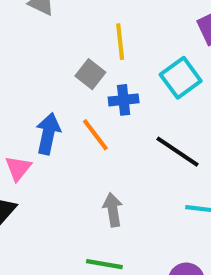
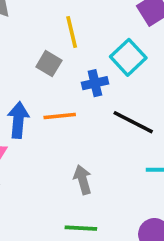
blue cross: (124, 100) -> (95, 83), moved
orange line: (95, 135) -> (60, 116), turned -52

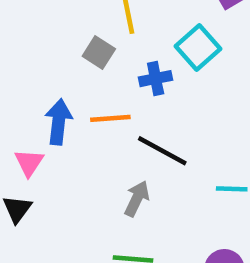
black line: (133, 122) -> (162, 151), moved
gray arrow: (83, 180) -> (137, 199), turned 40

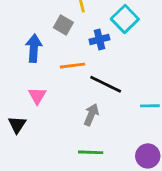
blue arrow: (59, 122) -> (34, 48), moved
pink triangle: (29, 163) -> (37, 96), moved

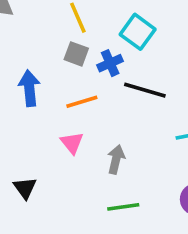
gray square: (63, 25) -> (76, 54), moved
black line: (106, 84) -> (145, 90), moved
pink triangle: (37, 96) -> (72, 143), moved

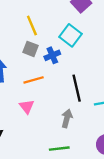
black line: (145, 90) -> (77, 88), moved, turned 60
gray arrow: (116, 159) -> (67, 118), moved

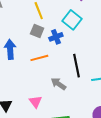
pink triangle: (27, 107) -> (35, 102), moved
gray arrow: (67, 118) -> (59, 84), moved, turned -70

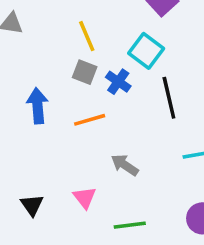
blue cross: (56, 37) -> (118, 82), turned -32
black line: (76, 66) -> (169, 98), moved

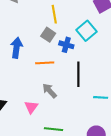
blue cross: (118, 82) -> (66, 45), turned -32
black line: (169, 98) -> (78, 74), moved
gray arrow: (125, 165) -> (50, 91), moved

